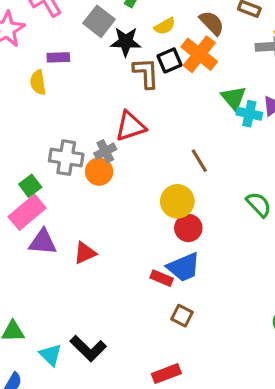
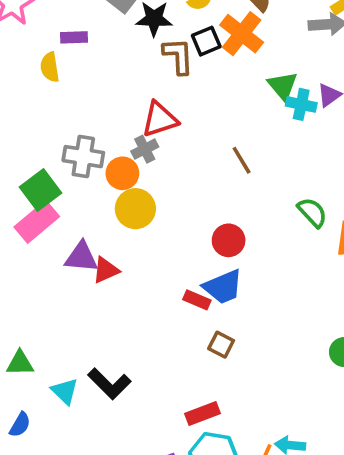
gray cross: (105, 151) -> (145, 149), moved
green square: (30, 186) -> (40, 190), size x1.5
yellow circle: (177, 201) -> (135, 209), moved
purple triangle: (43, 242) -> (81, 257), moved

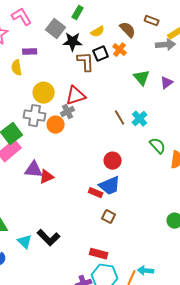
orange cross: (242, 34) -> (120, 50), size x0.6
cyan cross: (301, 104) -> (140, 119), moved, turned 35
yellow circle: (135, 209) -> (44, 93), moved
red rectangle: (202, 414) -> (99, 254), turned 36

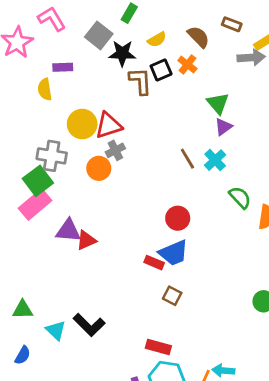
purple triangle: (167, 83) -> (223, 127), moved
red triangle: (76, 96) -> (108, 125), moved
gray cross: (35, 116) -> (52, 156), moved

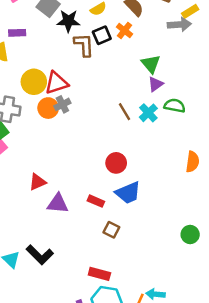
orange circle: (99, 168) -> (48, 108), moved
green semicircle: (240, 197) -> (175, 106), moved, turned -36
purple triangle: (68, 231) -> (58, 203), moved
blue trapezoid: (174, 253) -> (128, 193), moved

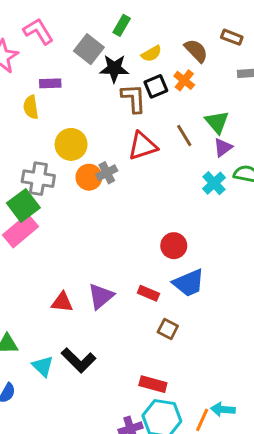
red triangle: (56, 83) -> (143, 146), moved
brown line: (124, 112) -> (184, 135), moved
red triangle: (37, 182) -> (62, 302), moved, turned 30
purple triangle: (58, 203) -> (101, 296), turned -45

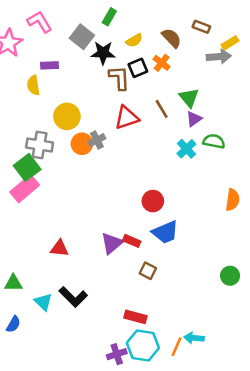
purple triangle: (101, 296) -> (112, 243), moved

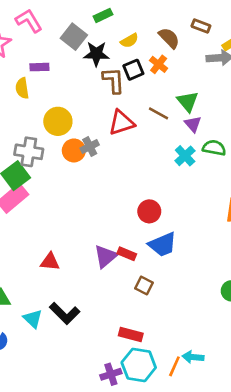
green rectangle: (109, 17) -> (103, 15), turned 35
brown line: (162, 109) -> (159, 113), turned -30
purple triangle: (194, 119) -> (193, 124), turned -35

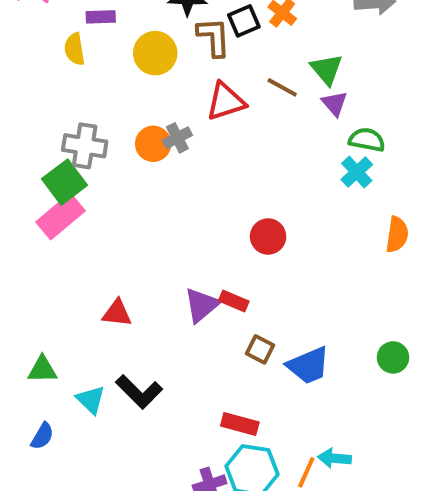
yellow circle: (58, 121) -> (155, 53), moved
cyan cross: (185, 156) -> (357, 172), moved
blue trapezoid: (163, 244) -> (308, 365), moved

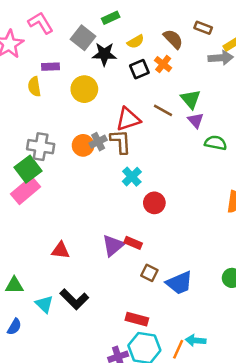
brown L-shape: (214, 37) -> (121, 142), moved
cyan cross: (357, 172) -> (132, 177), moved

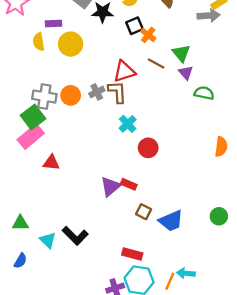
orange cross: (163, 64) -> (148, 35), moved
yellow circle: (84, 89) -> (71, 44), moved
orange circle: (83, 145) -> (71, 95), moved
red triangle: (61, 250) -> (51, 163), moved

